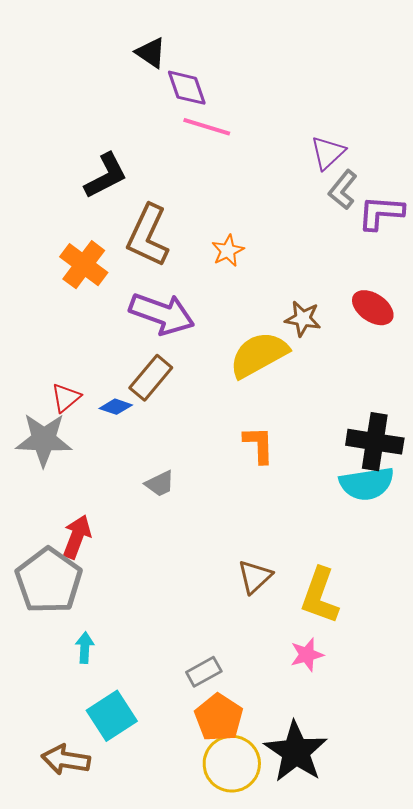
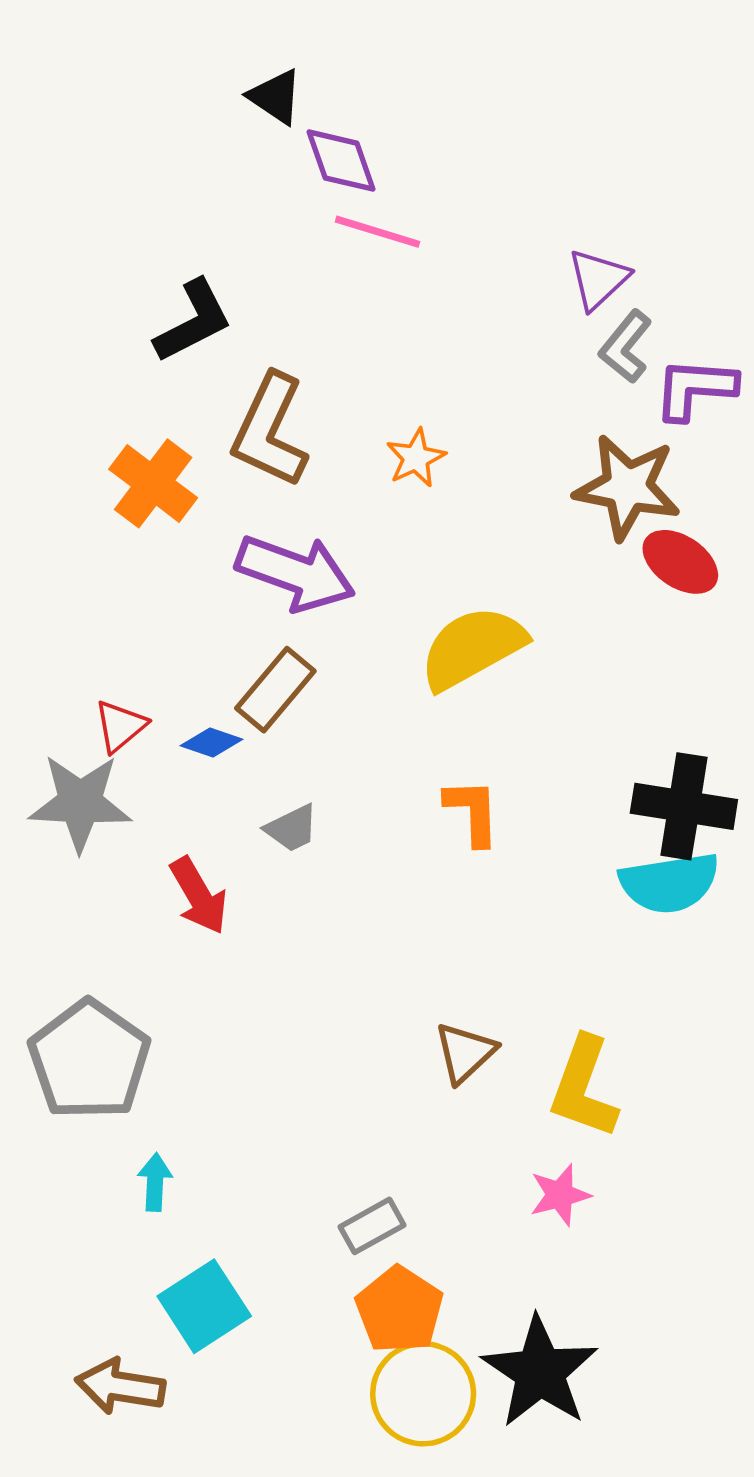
brown star: (303, 319) -> (627, 487), moved, size x1.6
gray trapezoid: (160, 484) -> (292, 828), moved
red arrow: (77, 537) -> (199, 896), moved, turned 129

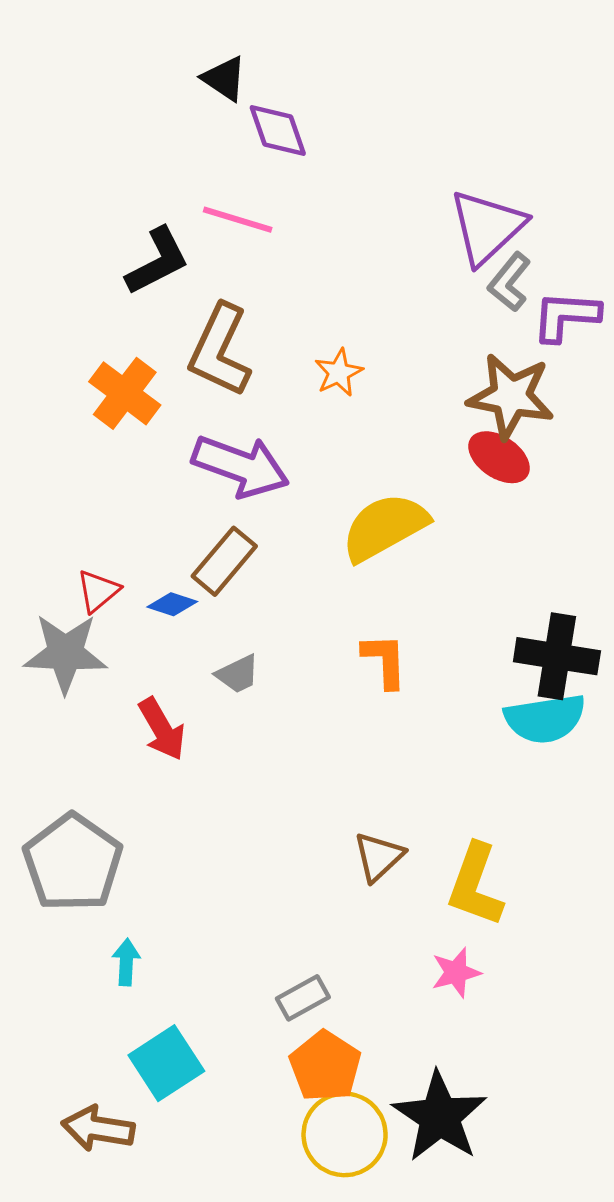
pink line: (378, 232) -> (238, 220), moved
purple triangle: (598, 279) -> (487, 227), size x1.5
red ellipse: (680, 562) -> (499, 457), moved

